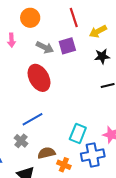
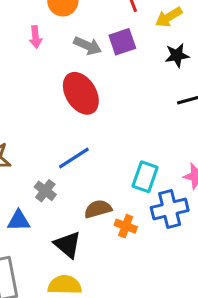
gray cross: (21, 141) -> (45, 191), moved

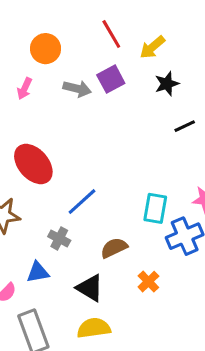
pink arrow: (36, 37) -> (25, 89), turned 40
red ellipse: (81, 93) -> (33, 164), moved
orange cross: (126, 226) -> (148, 282), moved, turned 35

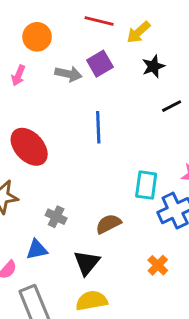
red line: (111, 34) -> (99, 21), turned -44
blue line: (82, 202) -> (98, 127), moved, turned -48
orange cross: (148, 282) -> (158, 265), moved
black triangle: (90, 288) -> (87, 263), turned 40

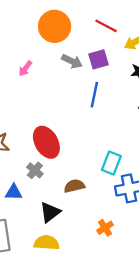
orange circle: (37, 37) -> (55, 26), size x1.4
pink arrow: (18, 75) -> (25, 69), moved
blue line: (98, 127) -> (94, 95), moved
red ellipse: (29, 147) -> (46, 142), moved

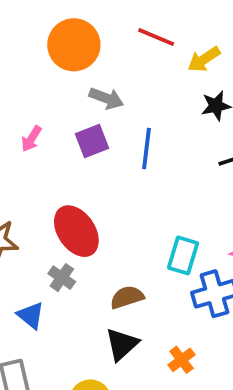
purple square: (99, 59) -> (92, 141), moved
pink arrow: (25, 69) -> (31, 139), moved
blue triangle: (14, 192) -> (31, 315), turned 42
black triangle: (50, 212) -> (122, 344), moved

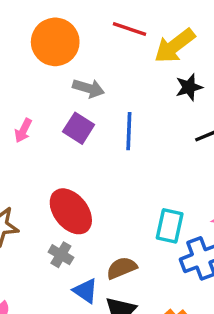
yellow arrow: (204, 59) -> (175, 46), size x1.4
purple square: (92, 141) -> (79, 128), turned -32
blue triangle: (31, 315) -> (86, 291), moved

